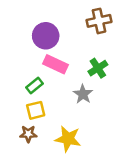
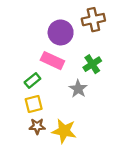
purple circle: (46, 36) -> (61, 32), moved
brown star: (28, 134) -> (37, 126), moved

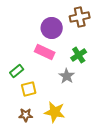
green rectangle: (32, 81) -> (17, 71), moved
brown star: (37, 126) -> (26, 115), moved

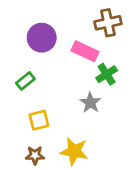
purple circle: (52, 28) -> (42, 38), moved
pink rectangle: (45, 52) -> (85, 51), moved
green rectangle: (17, 71) -> (25, 81), moved

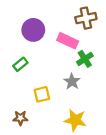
yellow square: (39, 120) -> (42, 94), moved
yellow star: (74, 151) -> (75, 120), moved
brown star: (35, 155) -> (20, 118), moved

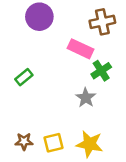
purple circle: (33, 30) -> (39, 17), moved
yellow square: (42, 94) -> (54, 143), moved

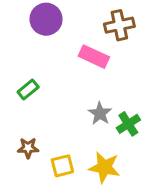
green cross: (101, 71) -> (128, 124), moved
brown star: (24, 141) -> (28, 148), moved

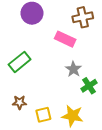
green rectangle: (28, 90) -> (20, 62), size x1.5
gray star: (100, 113) -> (73, 69), moved

